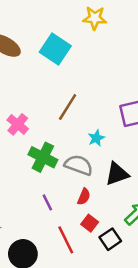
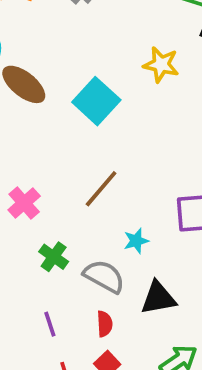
green cross: (43, 157) -> (54, 257), size x0.7
red semicircle: (84, 197) -> (105, 324), turned -35

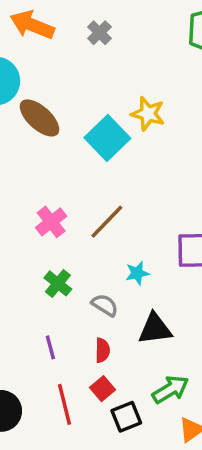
yellow star: (161, 65) -> (148, 114), moved
pink cross: (24, 203) -> (51, 222), moved
gray semicircle: (104, 276) -> (105, 305), size x0.7

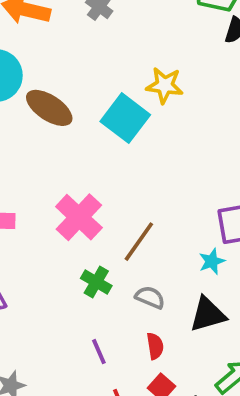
pink cross: (51, 222) -> (79, 217), size x1.4
brown line: (107, 222) -> (139, 242), moved
cyan star: (137, 273) -> (212, 261), moved

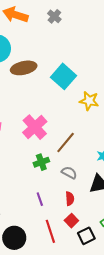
yellow star: (165, 85) -> (89, 101), moved
brown ellipse: (49, 108) -> (24, 68), turned -50
green cross: (96, 282) -> (41, 162), turned 35

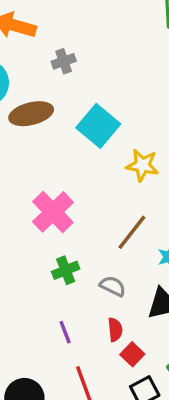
gray cross: (54, 16) -> (64, 61), moved, turned 32
brown line: (66, 143) -> (132, 232), moved
red square: (71, 221) -> (132, 354), moved

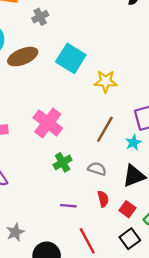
purple line: (65, 332) -> (68, 206), turned -56
red square: (132, 354) -> (127, 209), moved

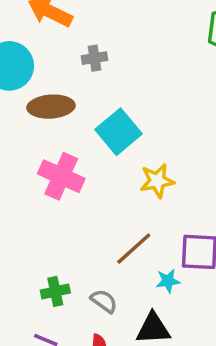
yellow star: (106, 81) -> (157, 181), turned -30
pink cross: (48, 123) -> (61, 176), moved, turned -32
green cross: (63, 162) -> (55, 291), moved

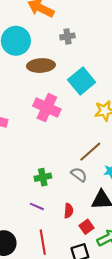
gray semicircle: (104, 301) -> (79, 175), moved

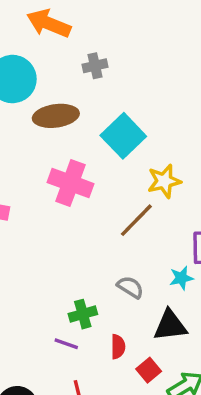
brown line: (90, 152) -> (136, 220), moved
green cross: (43, 177) -> (83, 314), moved

